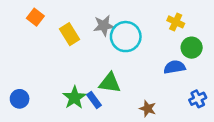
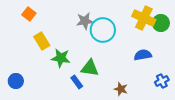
yellow cross: (176, 22) -> (144, 18), size x1.6
yellow rectangle: (70, 34) -> (42, 41), moved
green circle: (192, 48) -> (161, 23), moved
green star: (74, 98) -> (61, 58), moved, turned -30

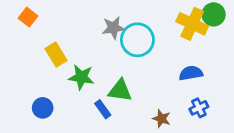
orange square: (29, 14) -> (28, 17), moved
green circle: (161, 23) -> (214, 14), moved
blue circle: (16, 81) -> (43, 108), moved
blue cross: (162, 81) -> (199, 108), moved

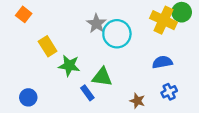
gray star: (113, 28) -> (96, 24), turned -30
blue circle: (43, 108) -> (28, 97), moved

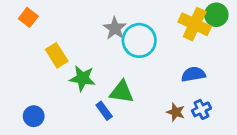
brown star: (137, 101) -> (176, 112), moved

